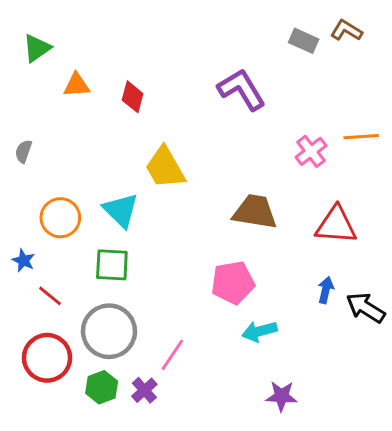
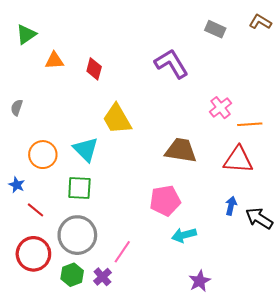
brown L-shape: (346, 30) -> (260, 22), moved
orange line: (361, 137) -> (250, 124), moved
purple star: (281, 396) -> (200, 281), turned -30

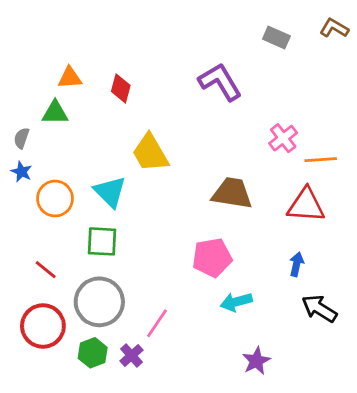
green triangle: (26, 34) -> (55, 113), moved, turned 35
blue star: (17, 185) -> (21, 172), moved
black arrow: (259, 218) -> (319, 309), moved

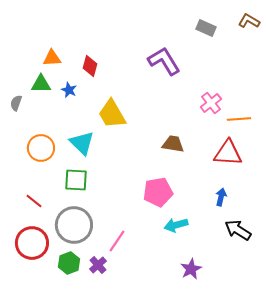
blue star: (21, 172) -> (69, 90), moved
brown trapezoid: (232, 193) -> (173, 144), size x0.7

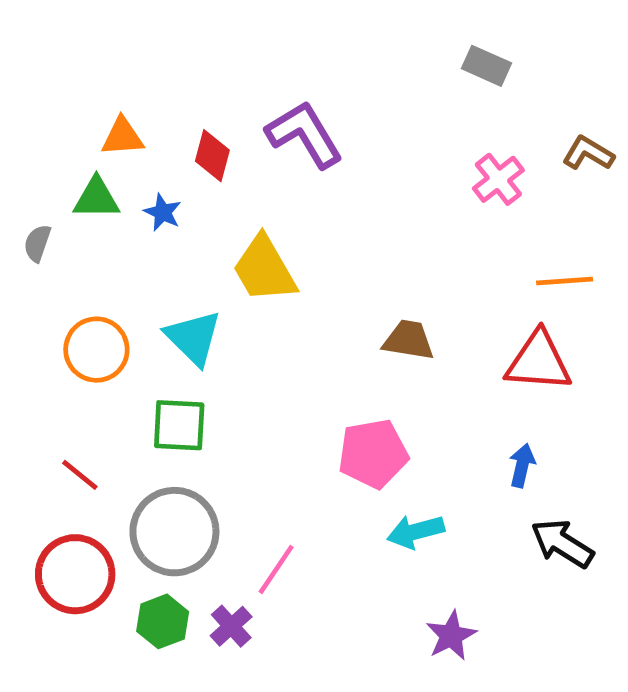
brown L-shape: (249, 21) -> (588, 153), moved
purple L-shape: (164, 61) -> (304, 134), moved
pink cross: (211, 103) -> (498, 179), moved

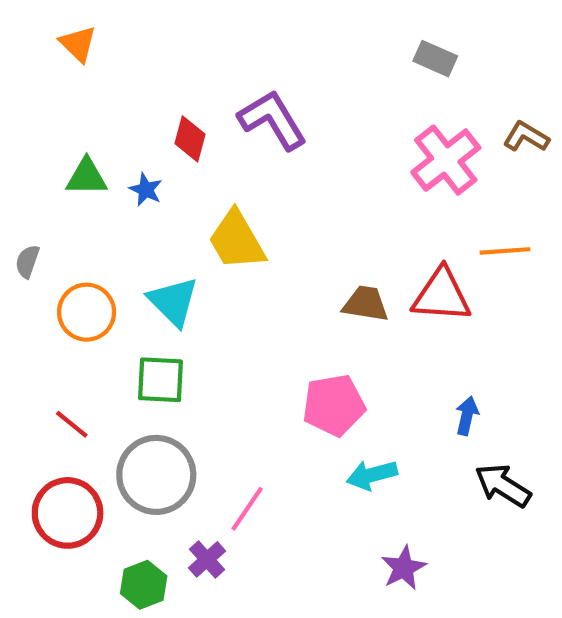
orange triangle: (122, 137) -> (78, 44), moved, turned 48
pink cross: (498, 179) -> (446, 160), size x1.5
gray semicircle: (37, 243) -> (27, 261), moved
red triangle: (539, 361) -> (442, 295), moved
green hexagon: (163, 621) -> (144, 585), moved

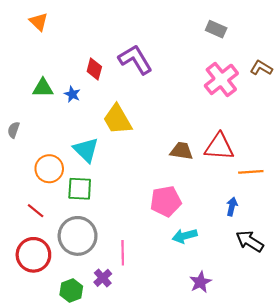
orange line: (505, 251) -> (251, 172), moved
orange circle: (87, 312) -> (49, 169), moved
pink line: (247, 509) -> (123, 253), turned -35

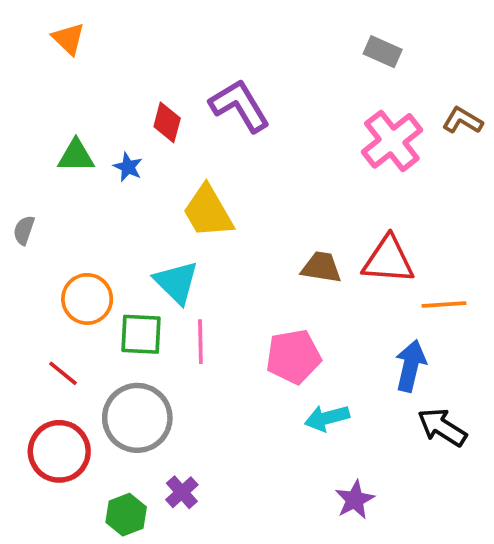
cyan triangle: (86, 150) -> (176, 282), moved
blue arrow: (232, 207) -> (411, 366), size x1.5
pink line: (123, 253) -> (200, 342), moved

